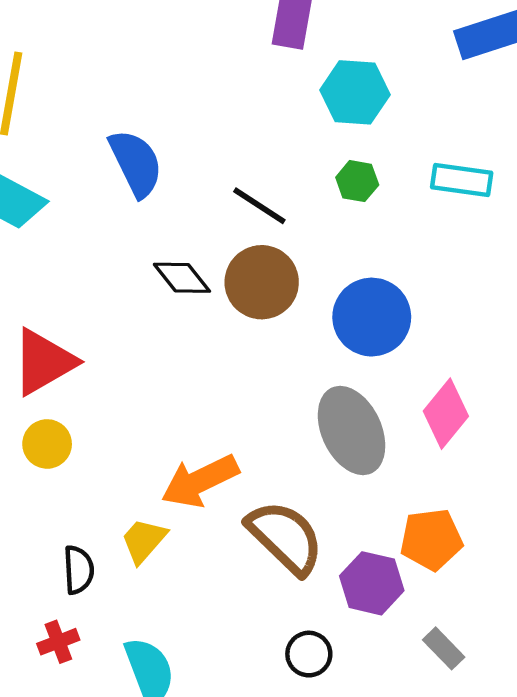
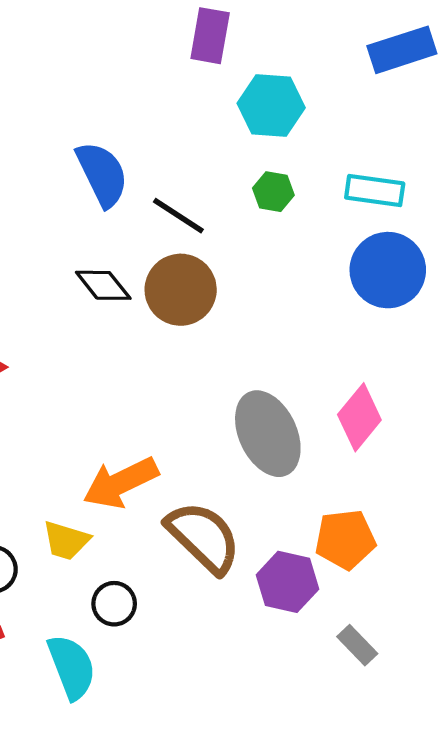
blue semicircle: (136, 163) -> (102, 174), moved
blue circle: (372, 317) -> (388, 270), moved
yellow trapezoid: (144, 541) -> (66, 540), turned -114
black circle: (309, 654) -> (114, 604), moved

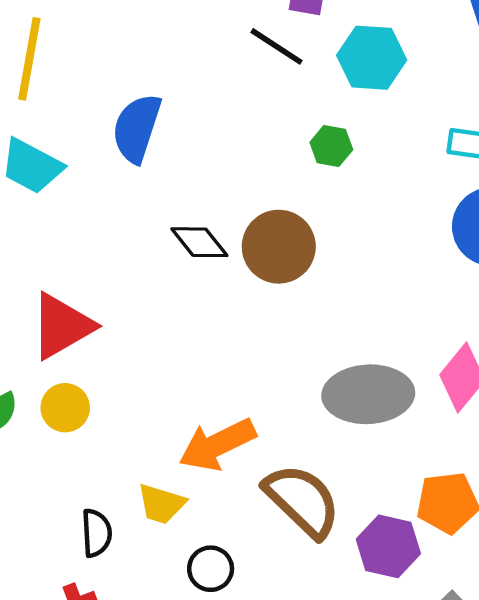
blue semicircle: (102, 174) -> (137, 128), moved, turned -136
green hexagon: (273, 192) -> (331, 146), moved
black line: (178, 216) -> (277, 46), moved
gray ellipse: (268, 434) -> (368, 394), turned -68

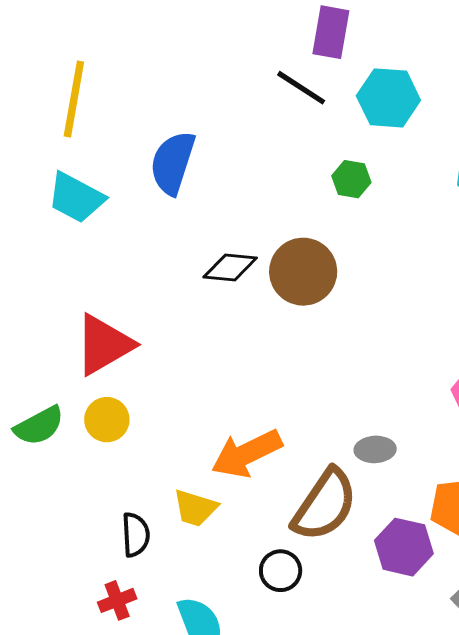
black diamond: (199, 242) -> (230, 268), turned -46
gray ellipse: (368, 394) -> (375, 449), moved, size x0.5
brown semicircle: (302, 501) -> (325, 505), turned 80
black circle: (211, 569) -> (281, 571), moved

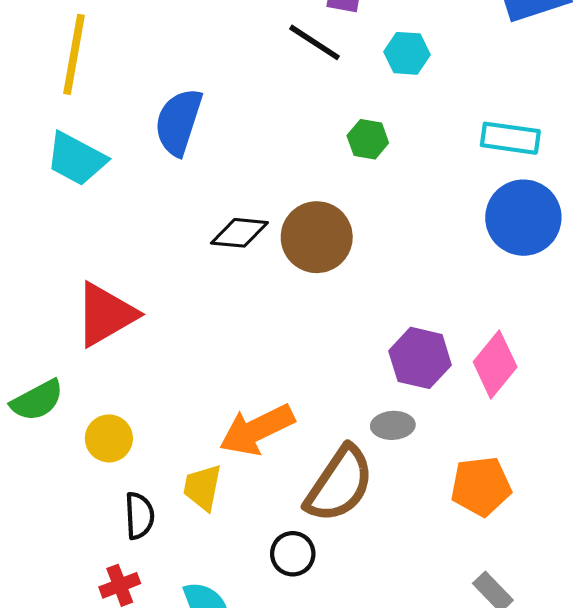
cyan hexagon: (388, 98) -> (407, 53), size x0.7
yellow circle: (107, 420) -> (109, 438), moved
yellow trapezoid: (195, 508) -> (202, 487), turned 84
purple hexagon: (404, 547) -> (420, 358), moved

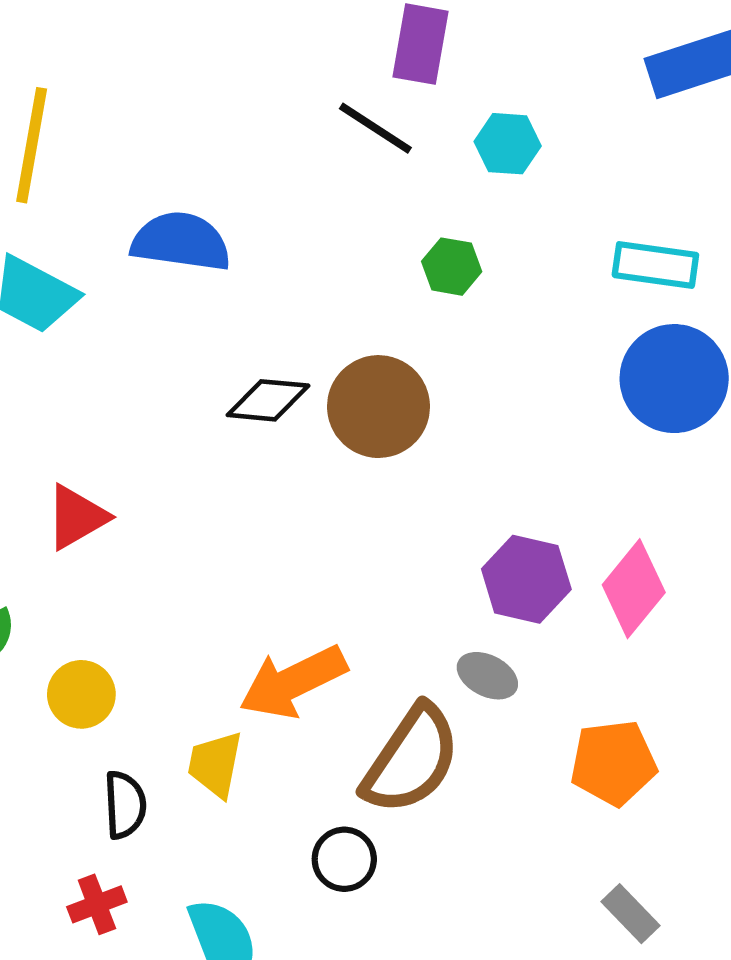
blue semicircle: (179, 122) -> (181, 242), turned 80
red triangle: (106, 314) -> (77, 517), size x0.7
gray ellipse: (393, 425) -> (487, 676), turned 30

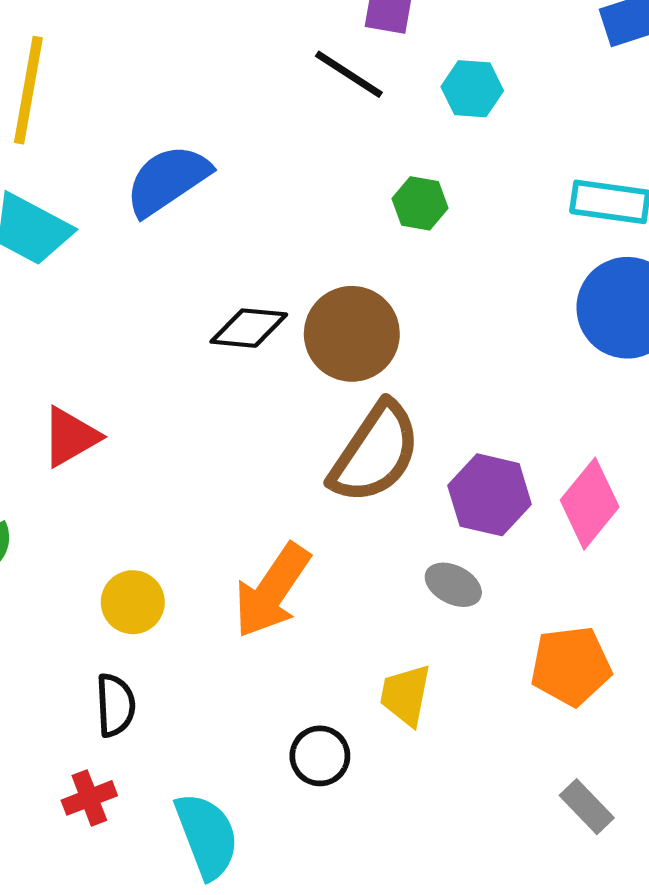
blue semicircle: (181, 242) -> (168, 180), turned -42
orange arrow: (293, 682) -> (272, 591), turned -30
yellow circle: (81, 694) -> (133, 602), moved
brown semicircle: (411, 760) -> (375, 453), moved
yellow trapezoid: (215, 764) -> (405, 695), moved

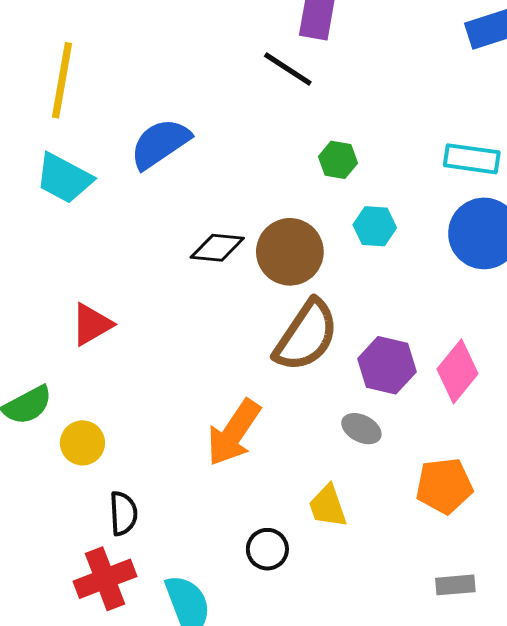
cyan hexagon: (472, 89) -> (375, 226), moved
yellow circle: (133, 602) -> (82, 443), moved
yellow trapezoid: (405, 695) -> (328, 506), turned -30
red cross: (89, 798) -> (105, 579), size x1.6
gray rectangle: (587, 807) -> (455, 585), turned -51

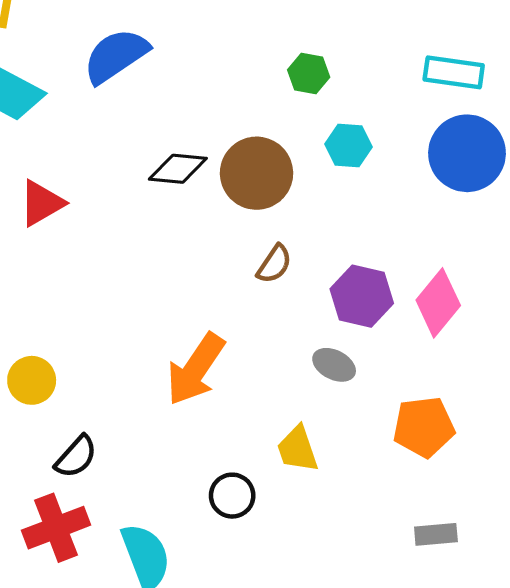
red triangle: (92, 324) -> (42, 203), moved
brown semicircle: (306, 336) -> (274, 264), size x0.5
black semicircle: (123, 513) -> (76, 457), turned 45

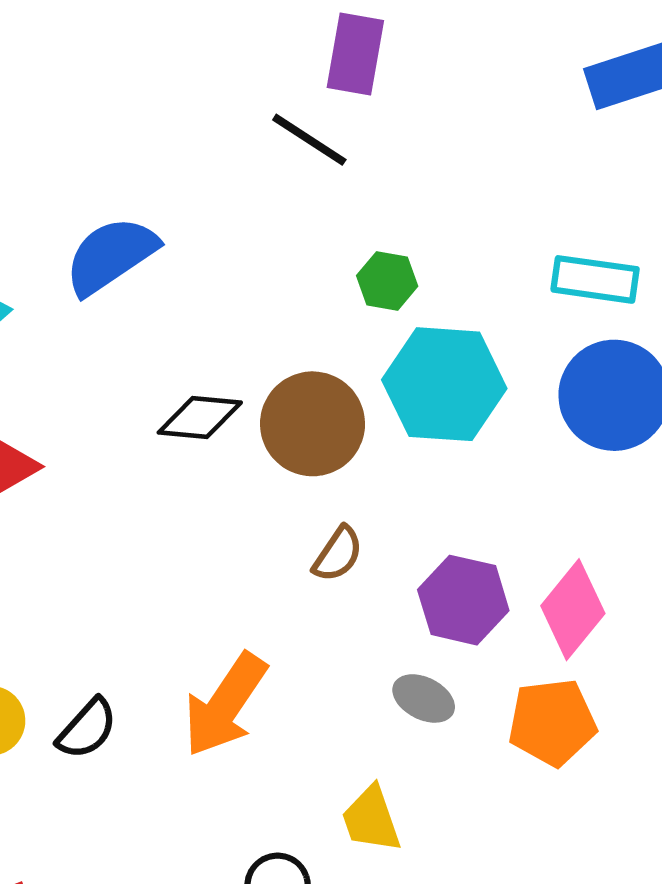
cyan hexagon: (348, 145) -> (444, 384), size x1.8
orange pentagon: (424, 427) -> (552, 722), moved
black semicircle: (76, 457) -> (87, 729), moved

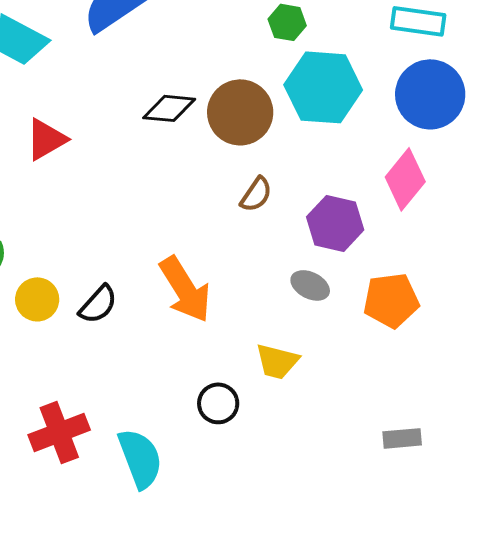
pink diamond: (573, 610) -> (405, 179), moved
orange arrow: (225, 705) -> (185, 289), turned -66
yellow trapezoid: (371, 819) -> (277, 361), turned -57

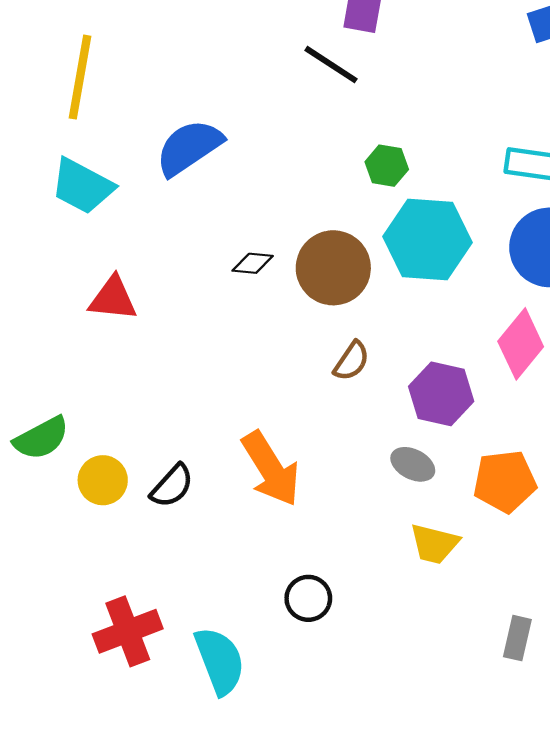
black diamond: (169, 108) -> (253, 263), size x0.7
red triangle: (46, 139) -> (113, 298), turned 36
yellow trapezoid: (277, 361) -> (434, 544), moved
gray rectangle: (402, 438) -> (517, 638), turned -72

